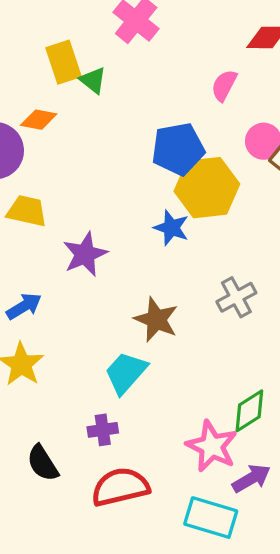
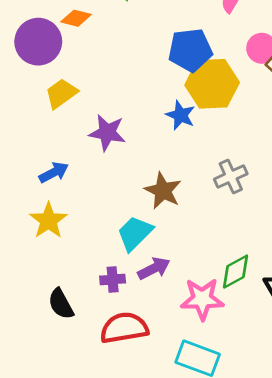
yellow trapezoid: (27, 211) -> (61, 93), turned -52
purple star: (85, 254) -> (107, 133), turned 30
pink star: (212, 446) -> (202, 299), turned -30
purple arrow: (251, 478) -> (154, 268), moved

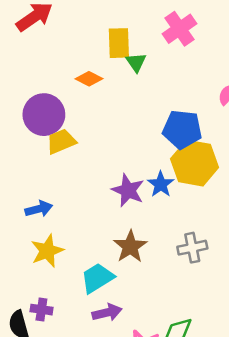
purple circle: (38, 42) -> (44, 115), moved
purple star: (107, 133) -> (128, 190), moved
yellow star: (48, 221) -> (47, 251), moved
purple cross: (113, 280) -> (41, 310), moved

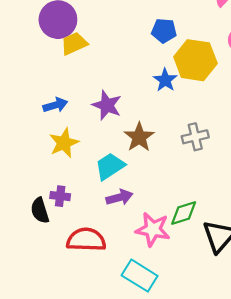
blue pentagon: (182, 129) -> (164, 31), moved, size x0.7
purple star: (128, 190) -> (107, 105), moved

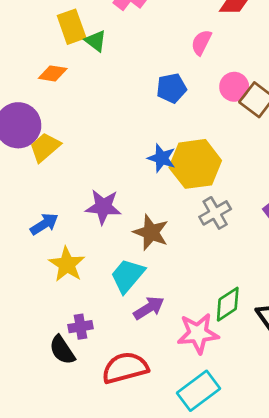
blue pentagon: (164, 31) -> (171, 88), moved
yellow hexagon: (195, 60) -> (195, 164), moved
cyan rectangle: (140, 276) -> (199, 391), turned -52

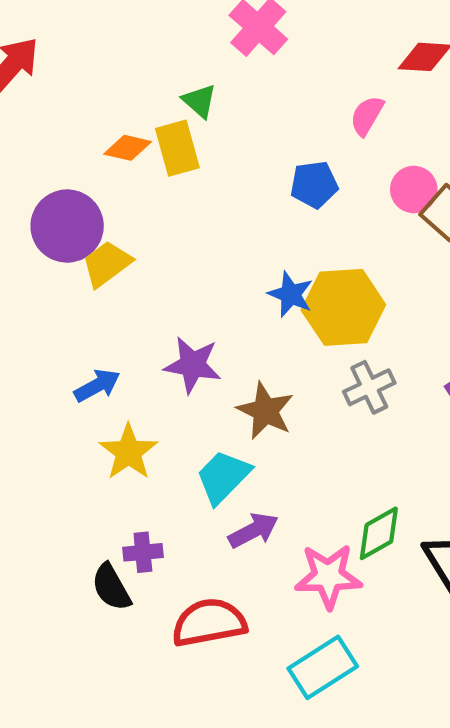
yellow rectangle: (72, 27) -> (177, 148), moved

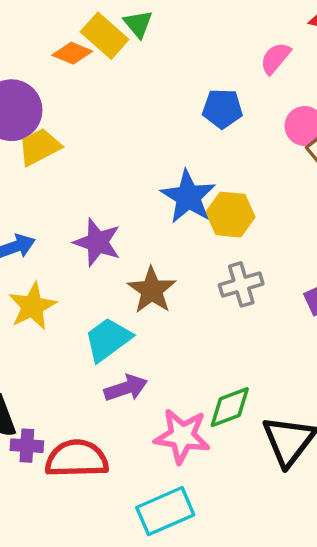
yellow rectangle: (177, 148) -> (105, 36), moved, turned -42
blue star: (291, 294) -> (188, 197), size x1.4
yellow hexagon: (343, 307) -> (230, 215), size x0.7
purple cross: (143, 552) -> (27, 446), moved

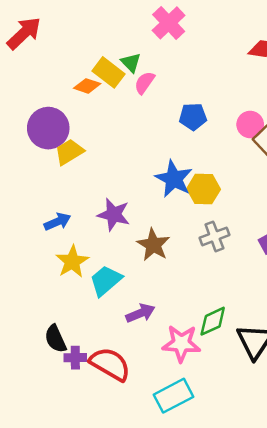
pink semicircle: (275, 58) -> (145, 83), moved
cyan trapezoid: (108, 339) -> (106, 281), moved
red semicircle: (77, 459) -> (110, 364), turned 36

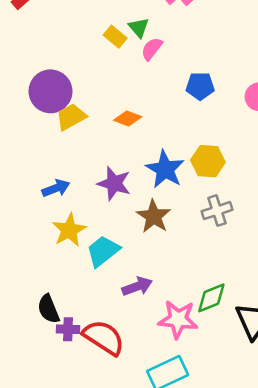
yellow rectangle: (108, 72) -> (115, 37), size x0.7
orange diamond: (87, 86) -> (128, 118), moved
blue star: (174, 179) -> (165, 169), moved

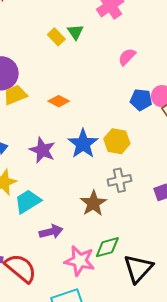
pink semicircle: (152, 49) -> (127, 57), moved
blue pentagon: (200, 86) -> (141, 100), moved
brown star: (154, 216) -> (93, 203), moved

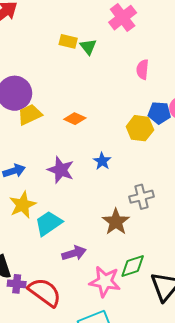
yellow rectangle: (56, 37) -> (68, 41), moved, turned -30
pink semicircle: (127, 57) -> (143, 69), turned -36
yellow hexagon: (117, 141) -> (140, 128), moved
blue star: (83, 144) -> (102, 161), size x0.6

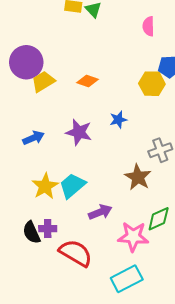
blue star: (102, 161) -> (118, 120), turned 30
yellow star: (23, 205) -> (45, 186), moved
purple cross: (17, 284) -> (48, 229), moved

